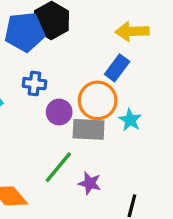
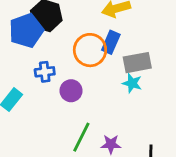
orange circle: (98, 100) -> (90, 50), moved
gray rectangle: (89, 129) -> (137, 63), moved

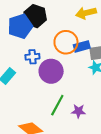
blue rectangle: (111, 42) -> (82, 46), moved, turned 49
purple circle: (71, 91) -> (51, 71), size x1.5

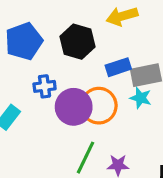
black hexagon: (35, 16) -> (78, 42), moved
orange circle: (66, 42) -> (99, 106), moved

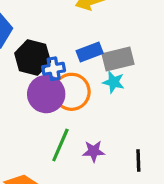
black hexagon: (78, 42) -> (33, 58), moved
blue cross: (45, 86) -> (54, 69), moved

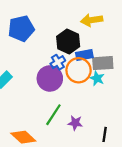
black hexagon: (33, 58) -> (68, 42), moved
blue cross: (54, 69) -> (58, 62), turned -32
orange circle: (72, 92) -> (79, 70), moved

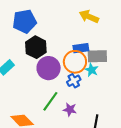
yellow arrow: (92, 20) -> (89, 17), turned 30
black hexagon: (68, 42) -> (36, 47), moved
blue cross: (58, 62) -> (74, 81), moved

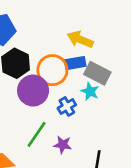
yellow arrow: (89, 17) -> (80, 39), moved
gray rectangle: (97, 56) -> (97, 73), turned 30
orange circle: (75, 62) -> (52, 70), moved

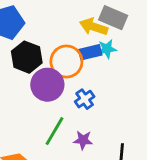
gray rectangle: (97, 73) -> (113, 18), moved
cyan star: (90, 91) -> (107, 49), moved, turned -30

